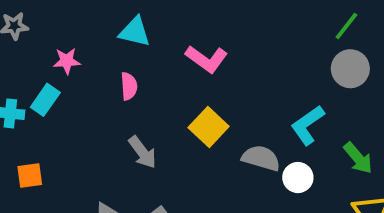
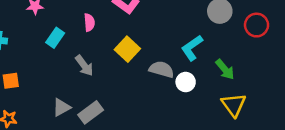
pink semicircle: (129, 86) -> (89, 22), moved
cyan rectangle: (45, 100) -> (55, 38), moved

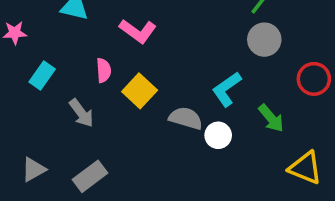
pink semicircle: (89, 22) -> (104, 70), moved
red circle: (257, 25) -> (314, 79), moved
yellow triangle: (234, 105) -> (305, 168), moved, turned -32
gray triangle: (61, 107) -> (34, 169), moved

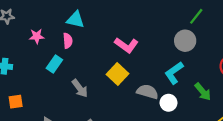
pink L-shape: (138, 31) -> (126, 45), moved
gray circle: (264, 40) -> (185, 41), moved
pink semicircle: (104, 70) -> (68, 41), moved

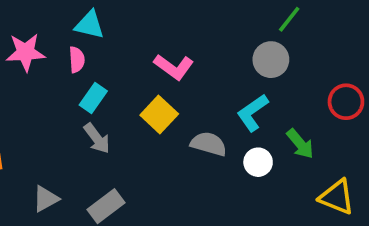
pink star: (37, 36) -> (25, 52), size x1.5
cyan rectangle: (54, 64) -> (93, 98), moved
white circle: (169, 103) -> (258, 162), moved

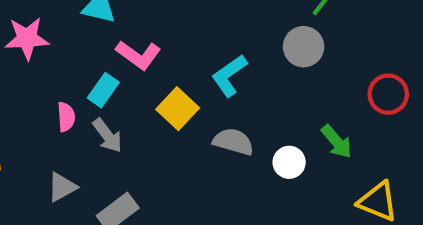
pink semicircle: (77, 60) -> (66, 117), moved
pink L-shape: (174, 67) -> (138, 55), moved
cyan L-shape: (253, 113) -> (229, 76), moved
gray triangle: (46, 199) -> (62, 187), moved

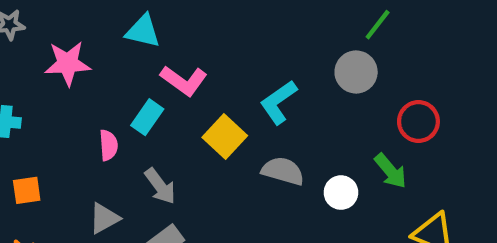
red circle: (388, 94) -> (418, 122), moved
gray arrow: (107, 135) -> (160, 186), moved

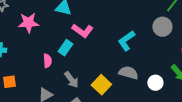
yellow square: (225, 137) -> (101, 85), moved

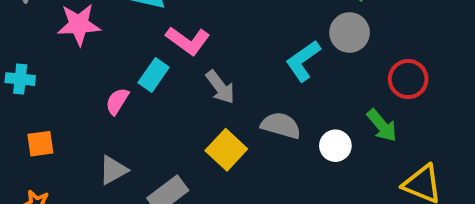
cyan L-shape: (126, 41) -> (303, 61), moved
pink semicircle: (47, 61) -> (117, 101), turned -144
gray arrow: (71, 80) -> (220, 87), moved

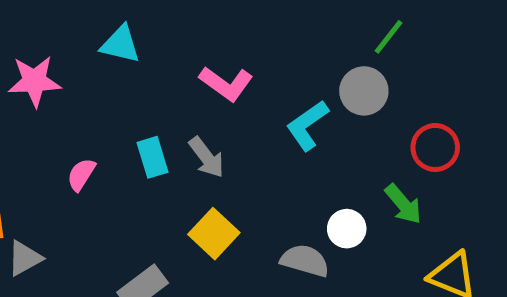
pink L-shape: (188, 41) -> (226, 84), moved
cyan rectangle: (154, 75) -> (152, 157), moved, turned -52
gray semicircle: (281, 125) -> (305, 261), moved
gray triangle: (113, 170) -> (25, 258), moved

